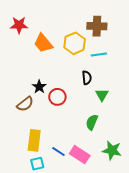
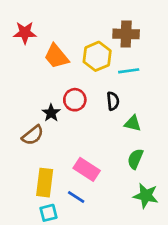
green triangle: (102, 95) -> (133, 123), turned -48
red circle: (57, 97) -> (75, 100), moved
green semicircle: (92, 122) -> (135, 159), moved
pink rectangle: (80, 155) -> (87, 169), moved

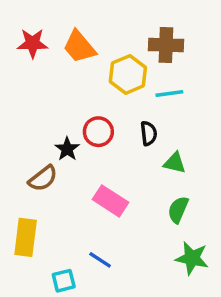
orange trapezoid: (56, 56) -> (79, 47), moved
pink rectangle: (87, 169) -> (110, 201), moved
yellow rectangle: (45, 183) -> (26, 237), moved

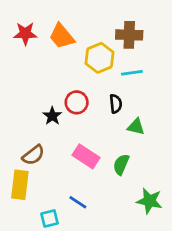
brown semicircle: (43, 178) -> (33, 155), moved
green semicircle: (178, 210) -> (121, 164), moved

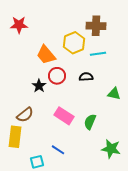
orange trapezoid: (62, 36) -> (46, 55), moved
black semicircle: (116, 104) -> (86, 77), turned -88
green triangle: (136, 127) -> (114, 94), moved

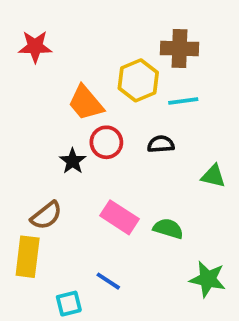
green semicircle: (90, 122) -> (168, 229), turned 84

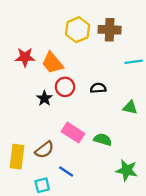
red star: (35, 47) -> (25, 57), moved
yellow hexagon: (138, 80) -> (78, 30), moved
cyan line: (183, 101) -> (134, 62), moved
brown semicircle: (46, 215) -> (44, 150), moved

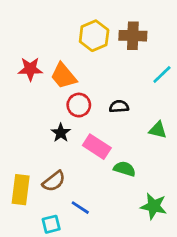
cyan line: (134, 62) -> (162, 75), turned -36
black star: (44, 98) -> (61, 133), moved
pink rectangle: (73, 133) -> (97, 147), moved

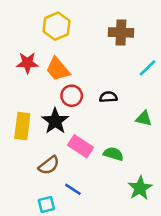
yellow hexagon: (94, 36) -> (56, 26), moved
black star: (61, 133) -> (55, 121), size x1.5
pink rectangle: (97, 147) -> (80, 146), moved
yellow rectangle: (21, 190) -> (22, 126), moved
green star: (154, 206) -> (140, 188), turned 30

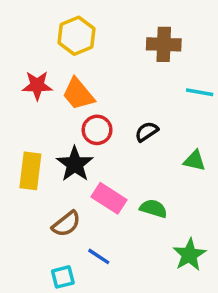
cyan line: (148, 68) -> (200, 92), turned 54
black semicircle: (108, 97) -> (147, 132), turned -30

